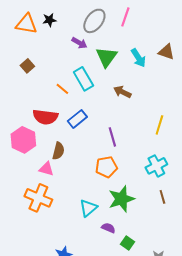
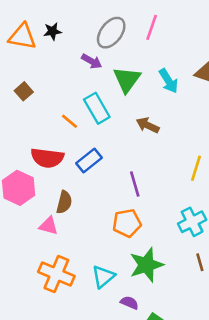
orange cross: (38, 198) -> (56, 274), moved

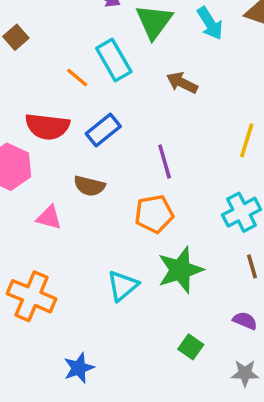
brown semicircle: (64, 202) -> (89, 186), moved, turned 90
orange cross: (56, 274) -> (32, 296), moved
purple semicircle: (129, 303) -> (245, 321), moved

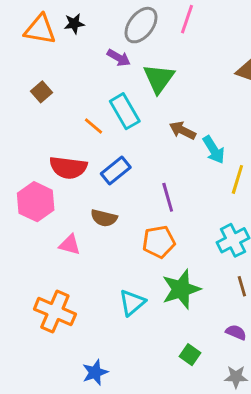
cyan arrow: (210, 23) -> (214, 150), moved

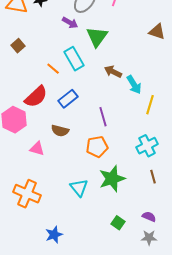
red semicircle: (68, 168) -> (36, 97), turned -50
cyan triangle: (132, 303) -> (79, 188), turned -30
purple semicircle: (236, 332) -> (149, 217), moved

